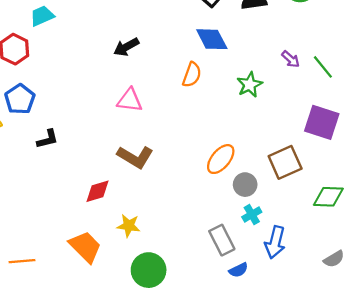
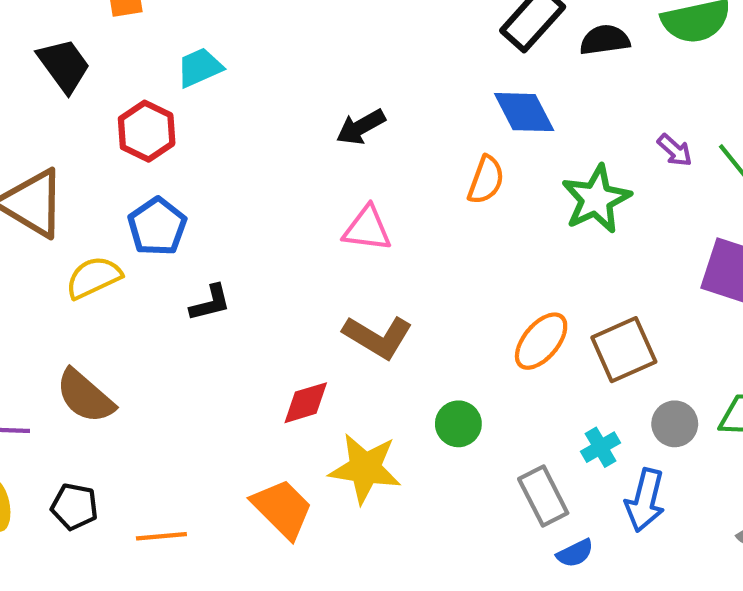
green star: (250, 85) -> (596, 199), size x1.4
brown square: (285, 162) -> (624, 350), moved
gray circle: (245, 185) -> (675, 424), moved
yellow star: (129, 226) -> (365, 468), size x1.6
green circle: (149, 270) -> (458, 424), moved, size x0.7

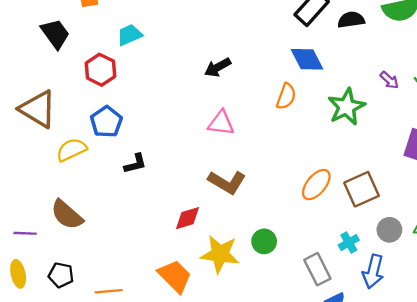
green circle: (458, 424) -> (264, 241), moved

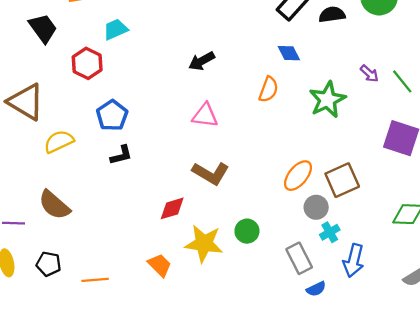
blue diamond: (307, 59) -> (289, 53), size x0.7
blue pentagon: (106, 122) -> (112, 115), moved
gray circle: (389, 230) -> (316, 207), moved
orange trapezoid: (175, 276) -> (160, 265), size x0.7

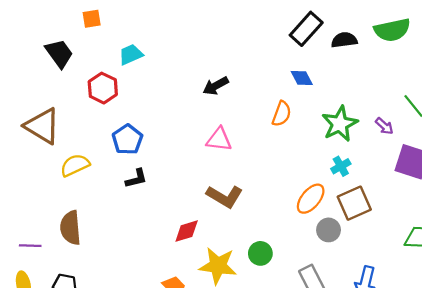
purple arrow: (369, 74) -> (384, 126), moved
brown semicircle: (54, 205) -> (70, 228), turned 44
cyan cross: (330, 232) -> (341, 166), moved

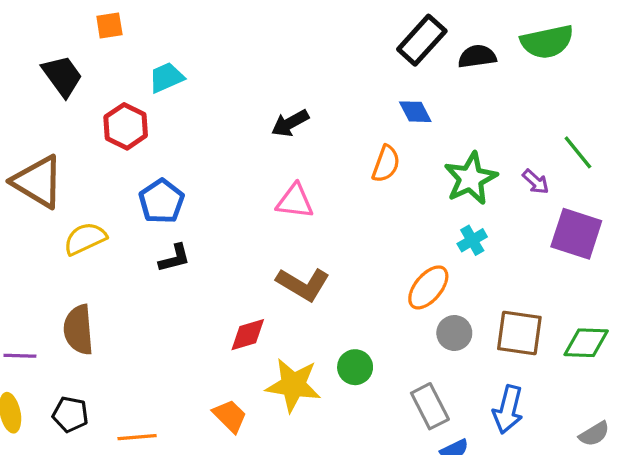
brown square: (354, 203) -> (519, 333), moved, turned 32

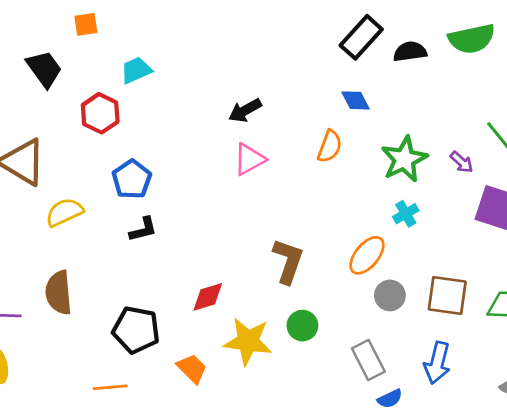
pink triangle: (295, 201) -> (249, 159), moved, turned -36
brown L-shape: (303, 284) -> (288, 261), moved, turned -102
black pentagon: (70, 414) -> (136, 330), moved, size x1.5

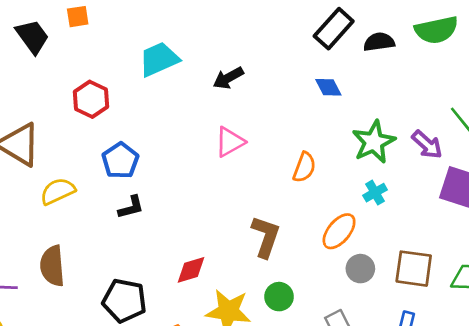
black trapezoid: (44, 69) -> (32, 37), moved
cyan trapezoid: (136, 70) -> (159, 59), moved, size x1.4
black arrow: (245, 110) -> (228, 78), moved
orange semicircle: (330, 146) -> (304, 167), moved
purple arrow: (462, 162) -> (427, 145), size x1.4

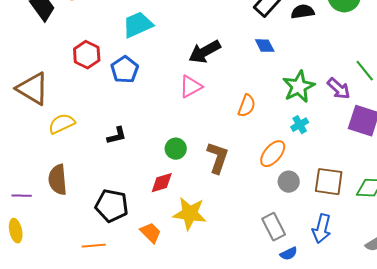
black arrow: (228, 78) -> (205, 52), moved, size x1.4
blue pentagon: (120, 161) -> (125, 70), moved
green circle: (279, 297) -> (176, 149), moved

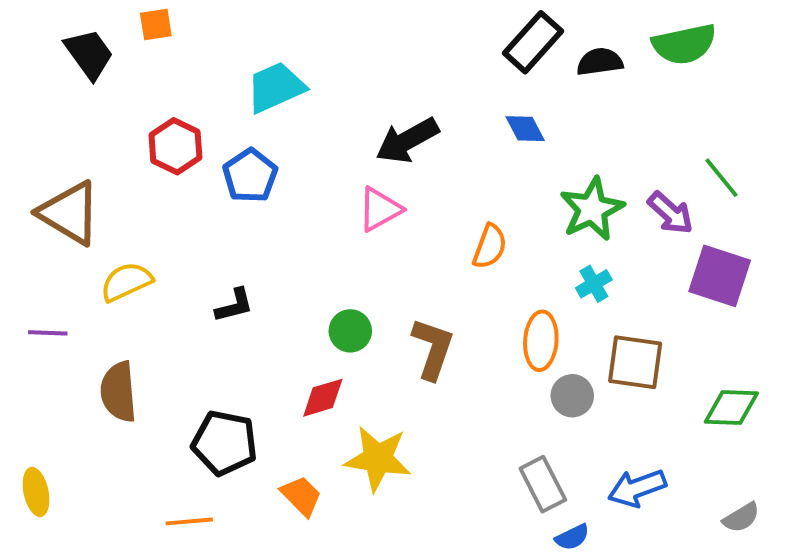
orange ellipse: (273, 154) -> (541, 341), turned -36
brown square: (329, 182) -> (635, 362), moved
purple line: (22, 196) -> (48, 333), moved
blue arrow: (322, 229) -> (637, 488), turned 56

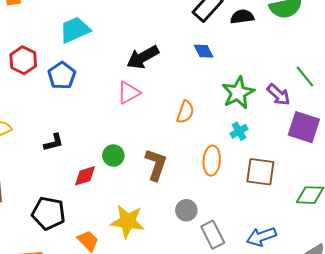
gray circle: (572, 396) -> (186, 210), moved
red diamond: (323, 398) -> (85, 176), moved

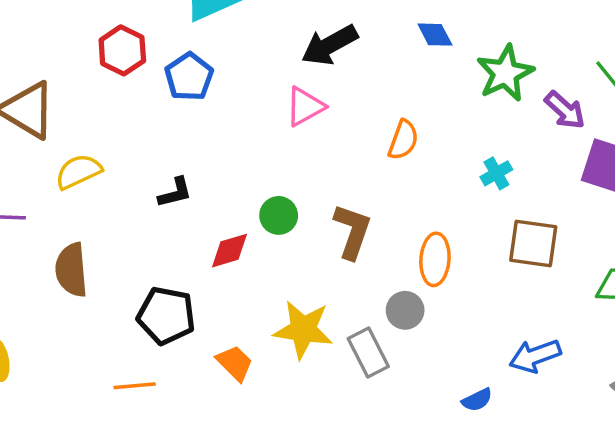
green star: (238, 93) -> (505, 73), moved
orange ellipse: (212, 161) -> (435, 259), moved
gray rectangle: (213, 235) -> (368, 352), moved

